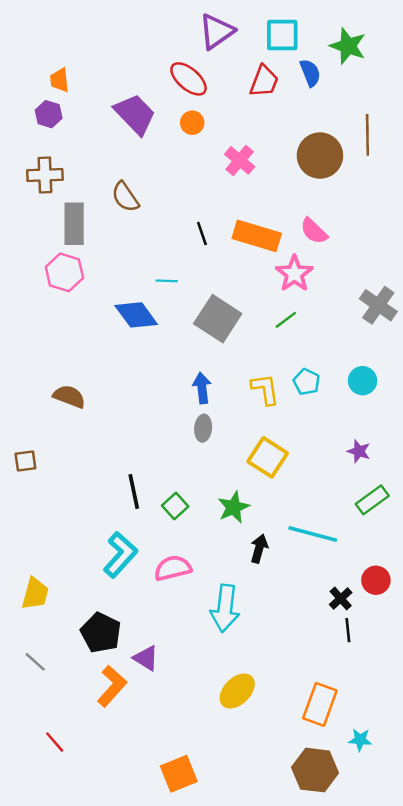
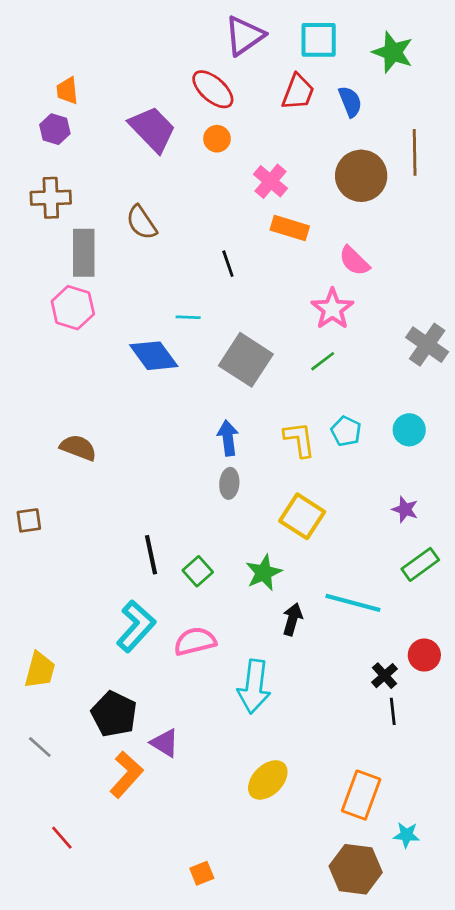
blue semicircle: (310, 73) -> (350, 102), moved
orange rectangle: (257, 236) -> (290, 228), moved, size x0.7
orange square: (179, 774) -> (202, 873), size x0.6

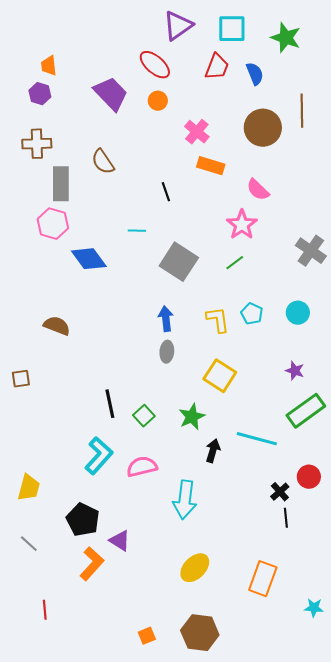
blue diamond: (154, 356) -> (89, 259), moved
green rectangle: (420, 564) -> (306, 411), size x1.4
cyan star: (406, 835) -> (314, 608), moved
red line: (62, 838) -> (45, 610), turned 36
brown hexagon: (356, 869) -> (200, 633), moved

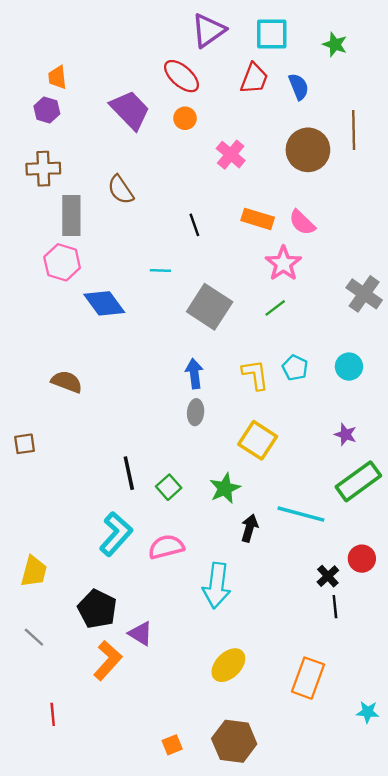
green star: (286, 38) -> (335, 44), size x0.7
orange rectangle: (211, 166) -> (258, 219), moved

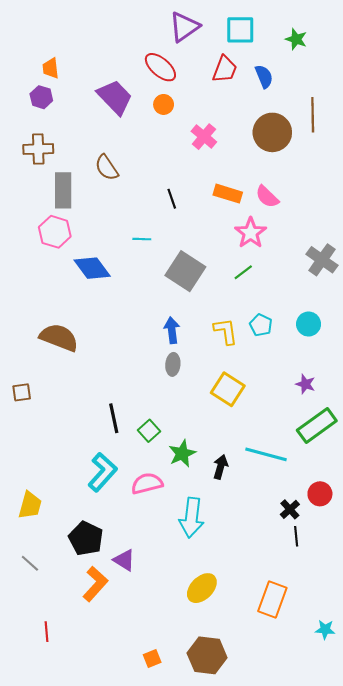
brown semicircle: (67, 382) -> (59, 337), size x1.4
green star: (225, 488) -> (182, 453), moved

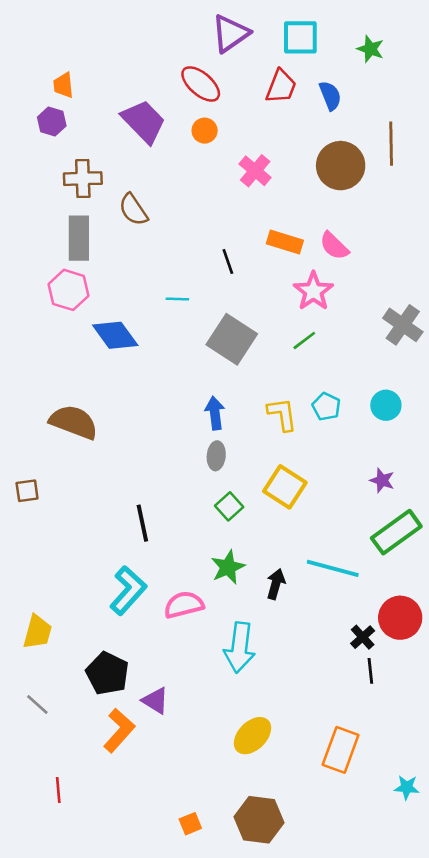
brown cross: (38, 149) -> (83, 179), moved
black line: (172, 199) -> (228, 261), moved
green square: (149, 431) -> (229, 506), moved
red circle: (320, 494) -> (400, 618), size x1.4

